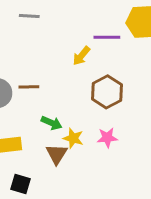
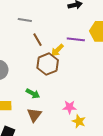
brown line: (29, 87) -> (37, 40), moved, turned 56
brown hexagon: (107, 92) -> (48, 64), moved
yellow star: (73, 138) -> (79, 121), moved

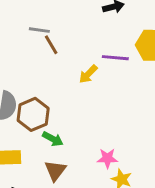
brown line: (37, 40) -> (51, 45), moved
brown hexagon: (48, 64) -> (33, 114), moved

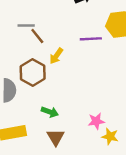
yellow arrow: (88, 74) -> (56, 56), moved
brown hexagon: (33, 114) -> (33, 73), moved

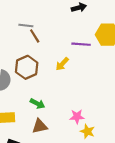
yellow arrow: (56, 56) -> (62, 64), moved
brown triangle: (56, 137) -> (40, 126), turned 42

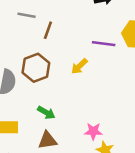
gray line: (26, 26) -> (27, 15), moved
brown line: (35, 36) -> (48, 30), turned 48

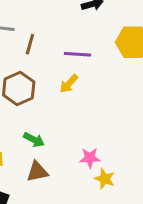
purple line: (104, 44) -> (77, 54), moved

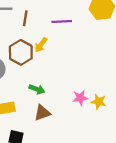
yellow arrow: (69, 84) -> (41, 45), moved
yellow star: (105, 179) -> (99, 102), moved

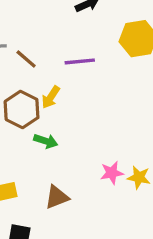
brown line: (25, 18) -> (26, 59), turned -56
green arrow: (37, 89) -> (46, 141), moved

